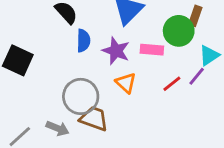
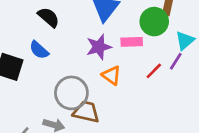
blue semicircle: (83, 41) -> (39, 50), moved, turned 138
purple star: (116, 51) -> (99, 47), turned -30

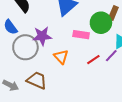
purple star: (99, 47) -> (42, 36), moved
gray circle: (71, 93) -> (25, 47), moved

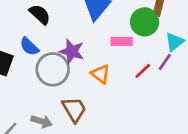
purple star: (42, 36) -> (72, 51), turned 30
brown trapezoid: (37, 80) -> (74, 109), turned 45

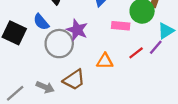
orange triangle: (100, 74) -> (105, 61), moved, turned -42
brown trapezoid: (74, 109) -> (74, 80), turned 80

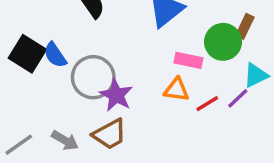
blue semicircle: (41, 22) -> (55, 55), moved
purple star: (77, 30) -> (116, 95), moved
orange triangle: (105, 61) -> (176, 90), moved

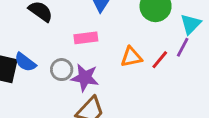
pink rectangle: (188, 60) -> (86, 38), moved
gray circle: (93, 77) -> (62, 70), size x0.6

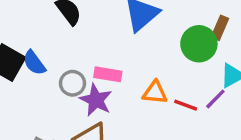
pink rectangle: (86, 38) -> (108, 74), moved
red line: (160, 60) -> (186, 105), turned 54

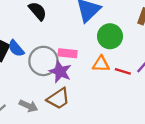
green circle: (199, 44) -> (110, 36), moved
gray circle: (72, 83) -> (43, 61), size x1.6

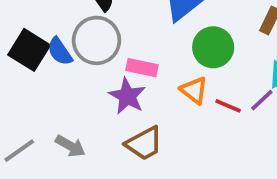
gray circle: (43, 61) -> (96, 40), moved
orange triangle: (101, 64) -> (194, 90), turned 30
brown trapezoid: (58, 99) -> (144, 143), moved

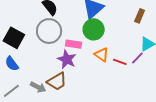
green circle: (213, 47) -> (94, 29), moved
blue semicircle: (60, 51) -> (12, 64), moved
brown trapezoid: (144, 143) -> (57, 81), moved

